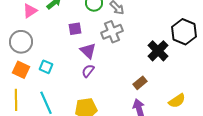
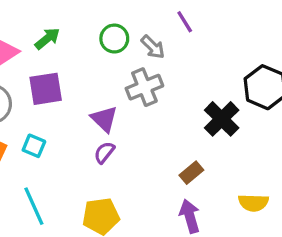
purple square: (75, 29) -> (46, 89), moved, size x1.5
yellow semicircle: (177, 101) -> (253, 203), turned 36

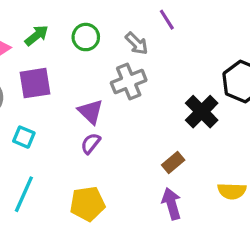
green circle: (114, 39) -> (86, 37), moved
cyan line: (34, 206) -> (24, 194), turned 48

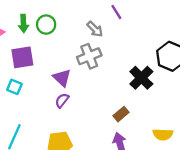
green arrow: (37, 35) -> (23, 23), turned 126
green circle: (86, 37) -> (46, 25), moved
cyan square: (24, 137) -> (14, 87), moved

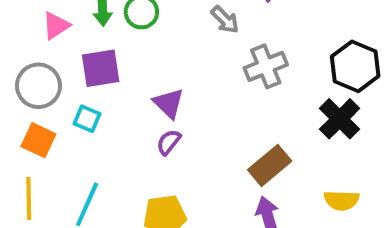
gray cross: (89, 56) -> (266, 66), moved
black cross: (141, 78) -> (340, 119), moved
brown rectangle: (121, 114) -> (270, 165), size x1.5

